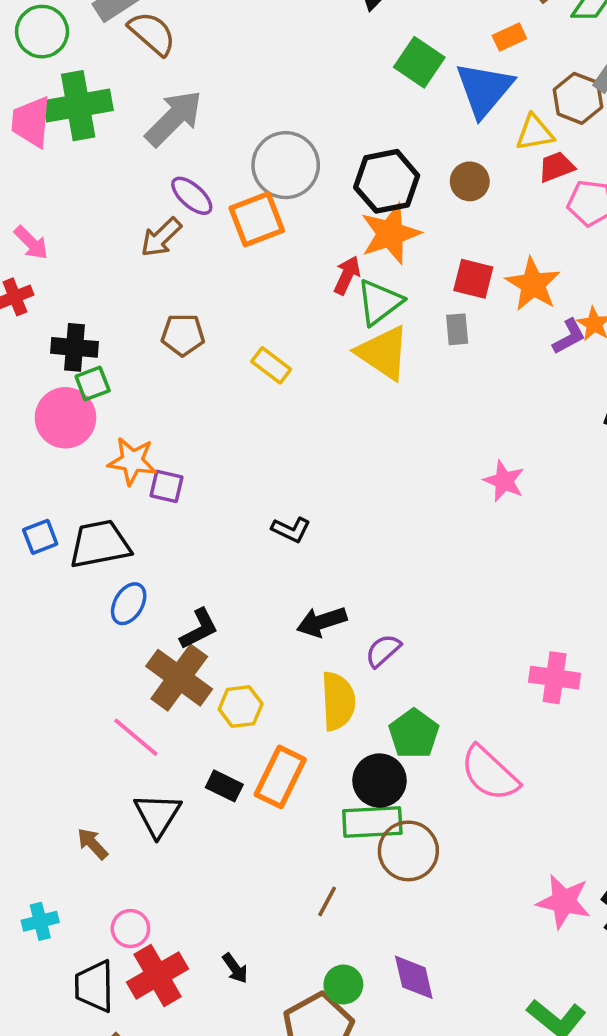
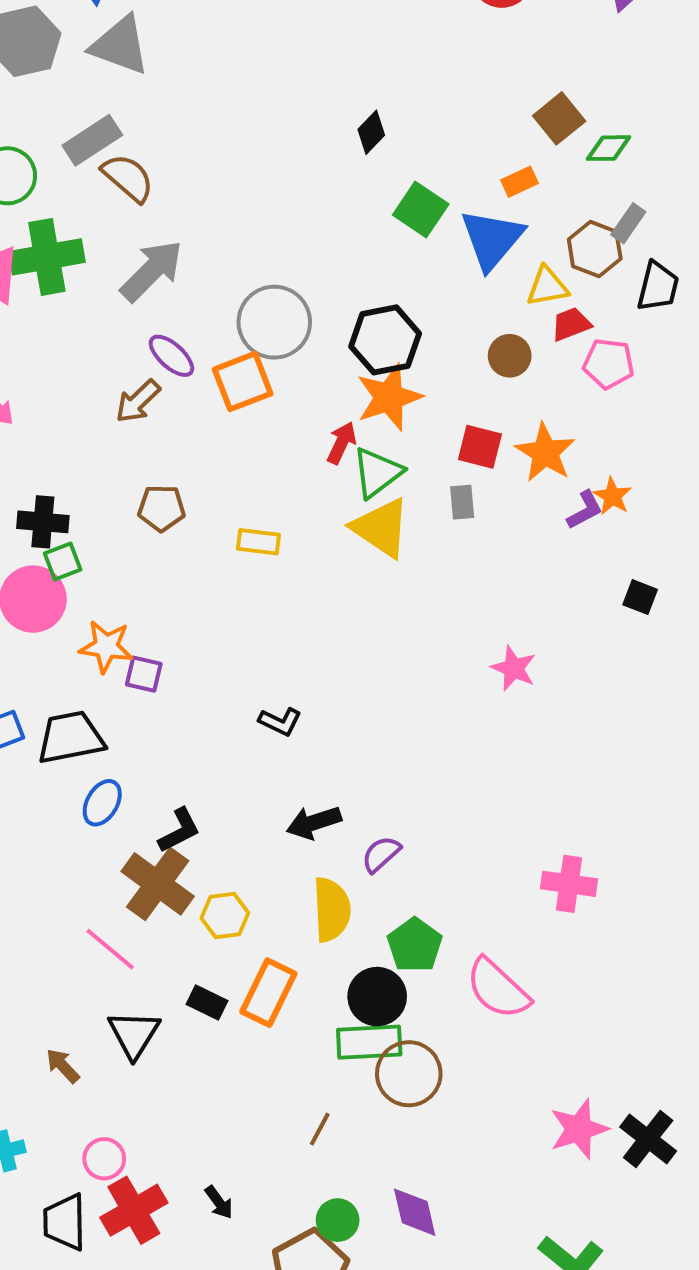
brown circle: (470, 181) -> (510, 356), moved
yellow rectangle: (271, 365) -> (258, 542), turned -30
pink star: (564, 901) -> (579, 1129), turned -30

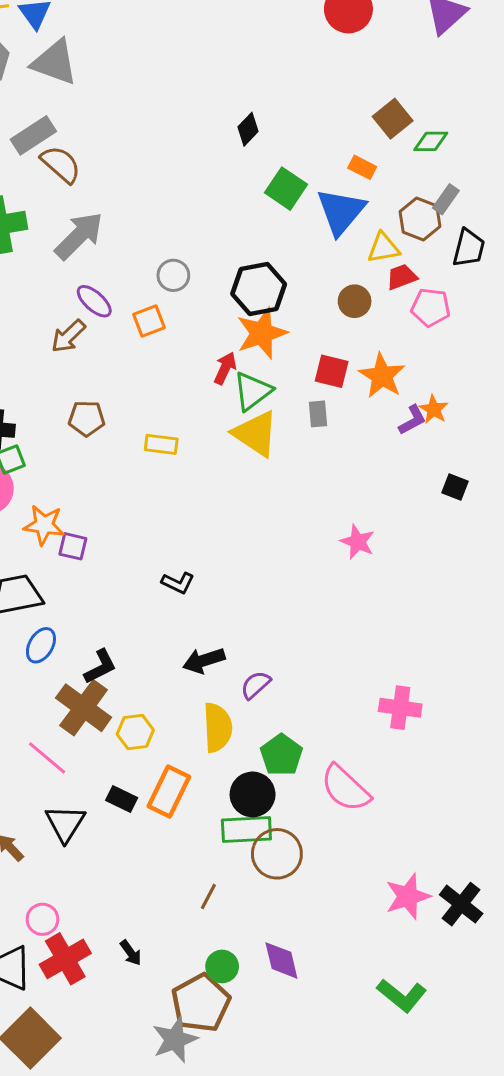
orange rectangle: (520, 182) -> (362, 167), turned 52
gray circle: (274, 322) -> (173, 275), size x0.6
orange square: (243, 381) -> (149, 321), size x0.7

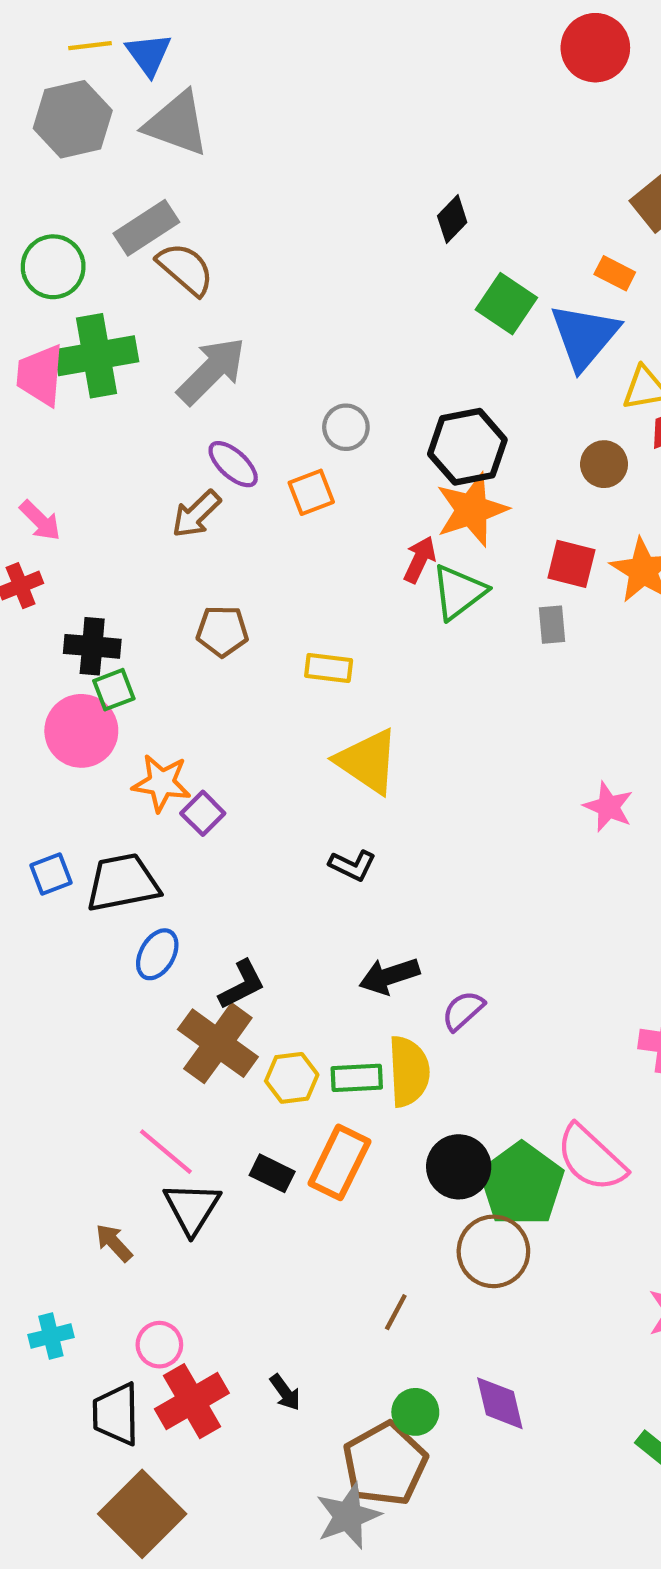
yellow triangle: (256, 434) -> (368, 761), moved
purple square: (73, 546) -> (203, 813), turned 32
green pentagon: (281, 755) -> (522, 1184), moved, size x1.4
pink line: (47, 758) -> (166, 1152), moved
green rectangle: (246, 829) -> (357, 1078), moved, size x0.7

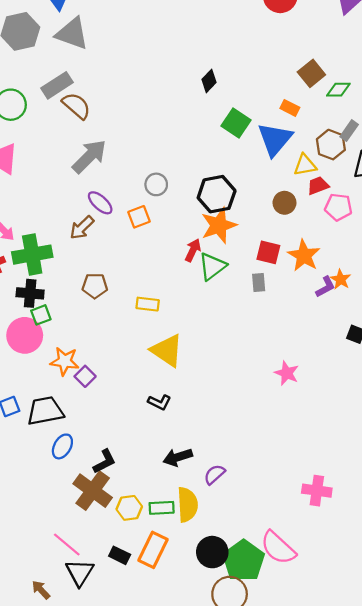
green cross: (97, 356) -> (32, 255), moved

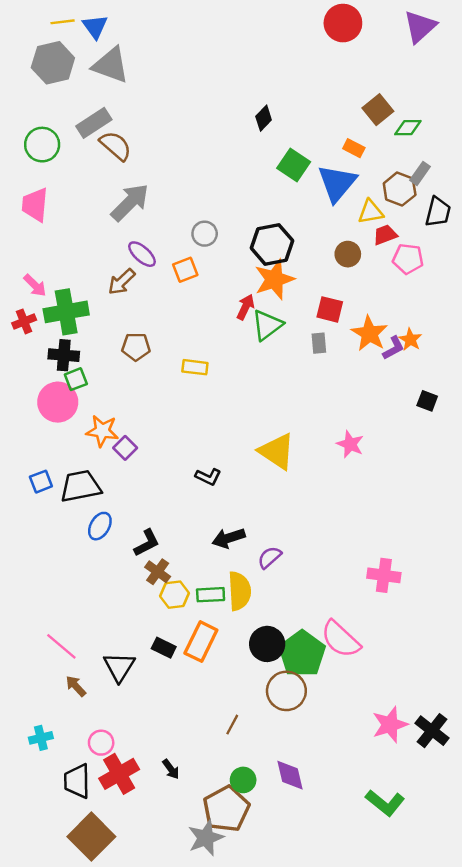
orange star: (304, 256) -> (369, 333), moved
yellow triangle: (167, 350) -> (277, 451), moved
brown cross: (93, 491) -> (158, 572), moved, size x0.6
pink line: (67, 545) -> (61, 646), moved

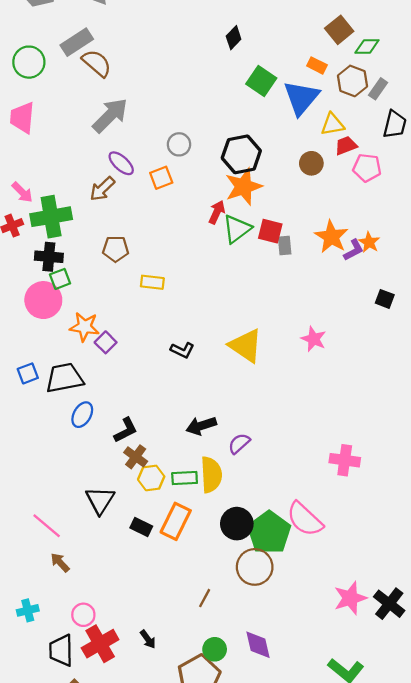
brown hexagon: (400, 189) -> (352, 81), moved
red square: (330, 309) -> (270, 231), moved
yellow rectangle: (195, 367) -> (152, 282), moved
black L-shape: (208, 477) -> (182, 350), moved
black triangle: (119, 667) -> (100, 500), moved

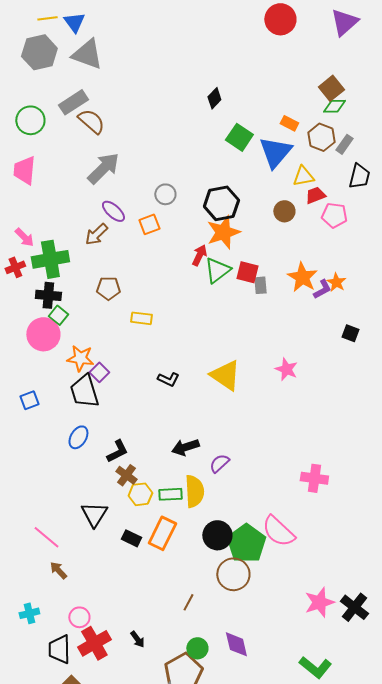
brown square: (339, 30) -> (331, 88), moved
green square: (60, 279) -> (58, 315), turned -30
black trapezoid: (64, 378) -> (84, 391), moved, turned -96

